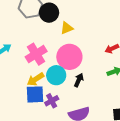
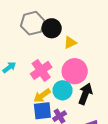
black arrow: (79, 80) -> (85, 94), size x1.5

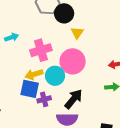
yellow triangle: (70, 43) -> (77, 33), turned -48
black arrow: (85, 94) -> (74, 99), moved

